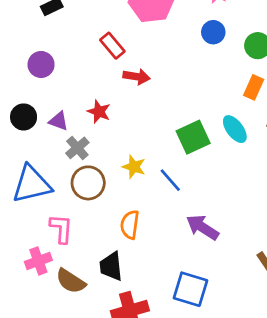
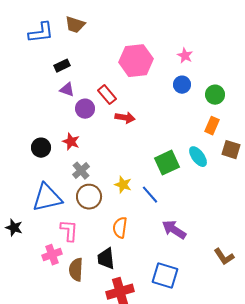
purple circle: (41, 64) -> (85, 109), moved
red star: (99, 112) -> (71, 142), moved
purple triangle: (59, 121) -> (67, 90), moved
brown semicircle: (71, 281) -> (76, 270), turned 60

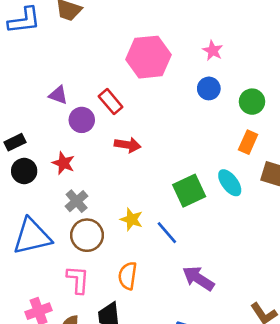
black rectangle: (62, 66) -> (15, 142), moved
red arrow: (125, 118) -> (128, 145), moved
pink L-shape: (69, 231) -> (78, 280), moved

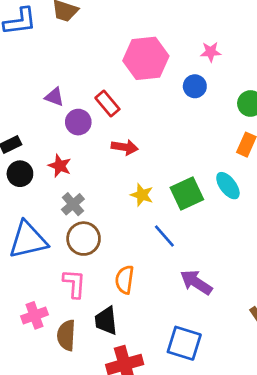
pink star: (213, 51) -> (211, 52), turned -30
blue circle: (209, 88) -> (195, 86), moved
yellow star: (132, 219) -> (142, 195), moved

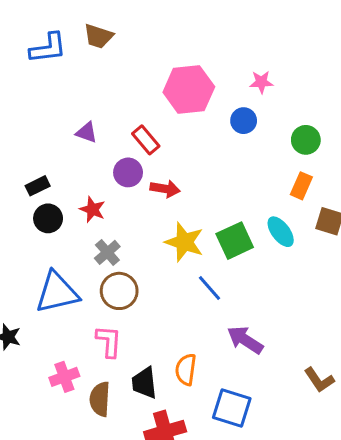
purple circle: (78, 122) -> (128, 172), moved
yellow star: (142, 195) -> (184, 242), size x1.5
orange semicircle: (125, 280) -> (186, 369), moved

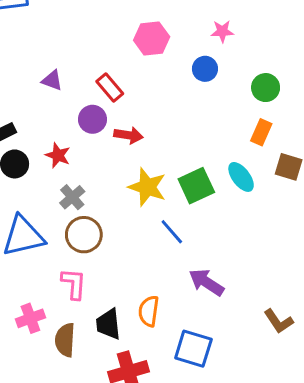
pink hexagon: (189, 89) -> (152, 39), size x0.7

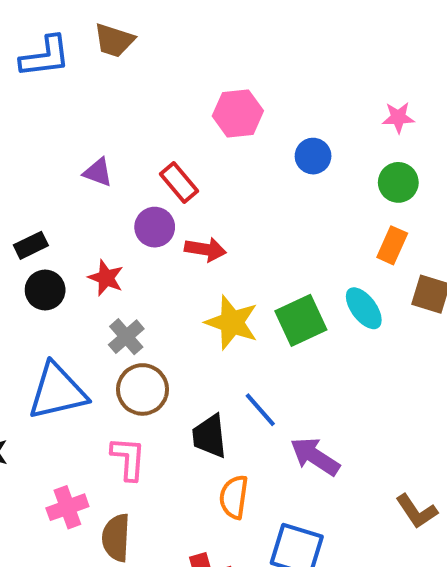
pink star: (222, 31) -> (398, 117), moved
blue line: (172, 232) -> (260, 410), moved
black trapezoid: (108, 324) -> (209, 436), moved

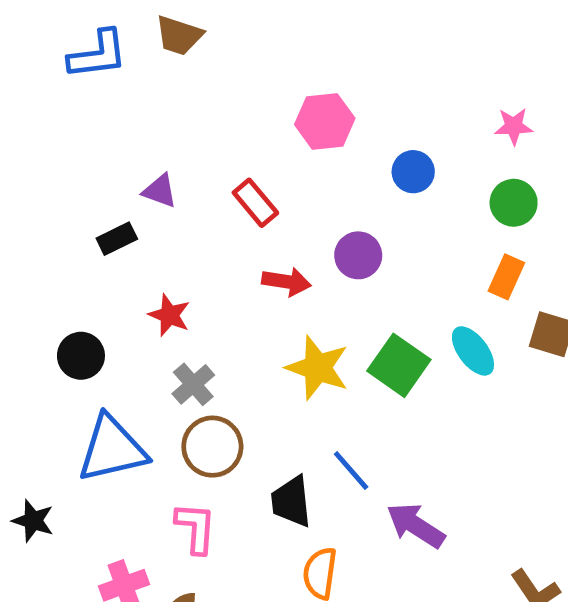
purple circle: (155, 227) -> (358, 255), moved
black rectangle: (31, 245) -> (117, 239), moved
black circle: (45, 290) -> (81, 356), moved
green square: (301, 320) -> (399, 365), turned -30

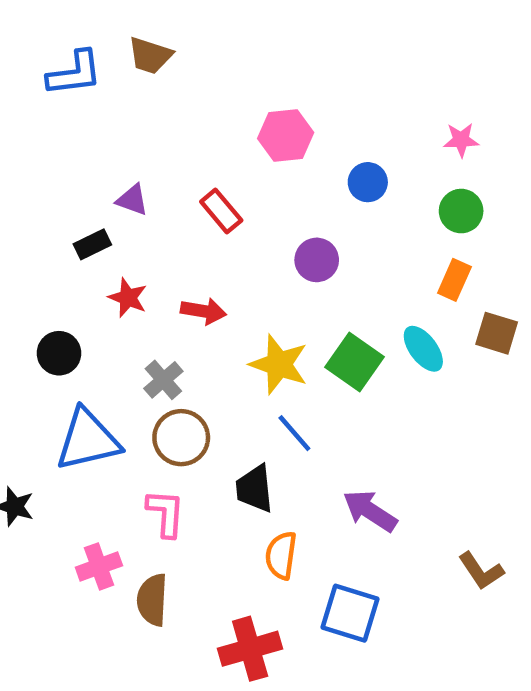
red arrow: (287, 282) -> (203, 311), moved
red star: (169, 315) -> (128, 298), moved
blue line: (351, 470) -> (294, 433), moved

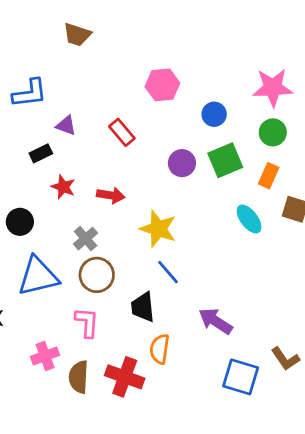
blue L-shape: (75, 73) -> (30, 93), moved
pink star: (461, 140) -> (273, 88), size x1.8
green square: (354, 362) -> (225, 160), moved, turned 32
blue square: (350, 613) -> (241, 377), moved
red cross: (250, 649) -> (125, 377), moved, turned 36

